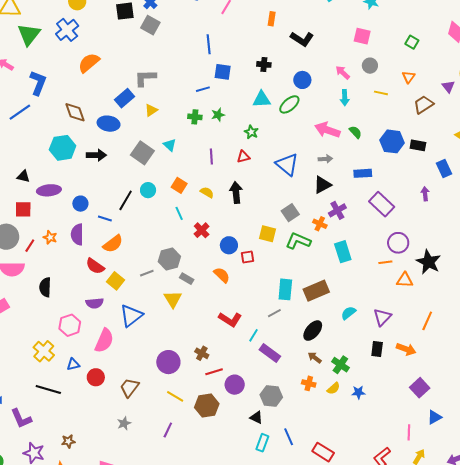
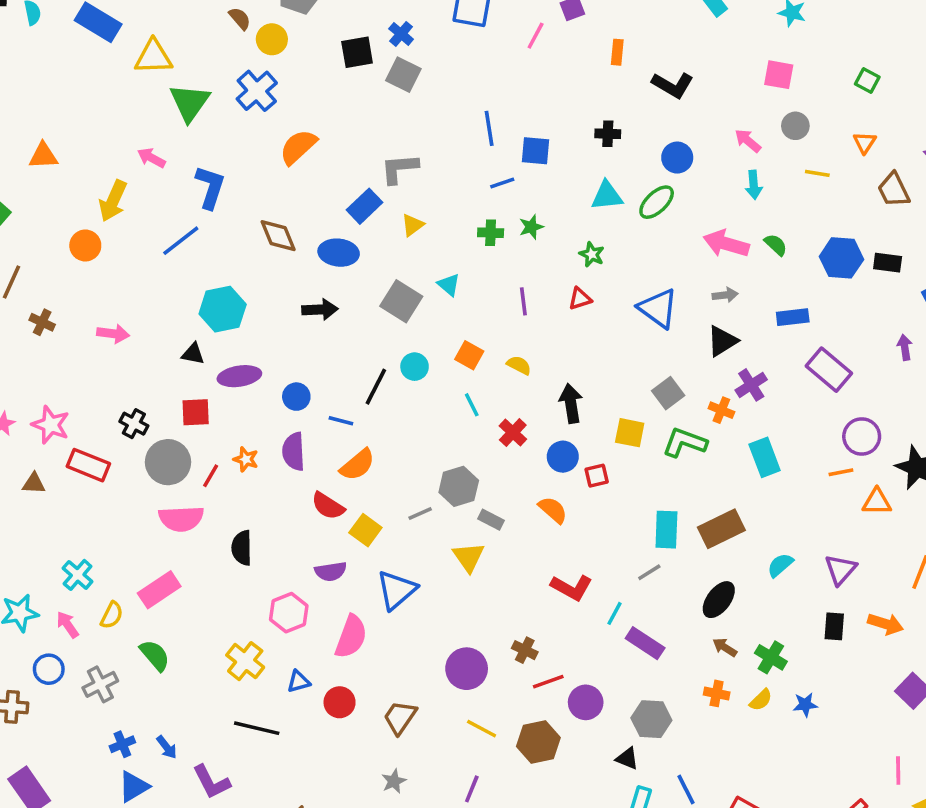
blue line: (209, 44) -> (489, 128), moved
brown trapezoid: (423, 105) -> (894, 190), turned -80
cyan hexagon: (63, 148) -> (223, 309), moved
black arrow: (236, 193) -> (571, 403), moved

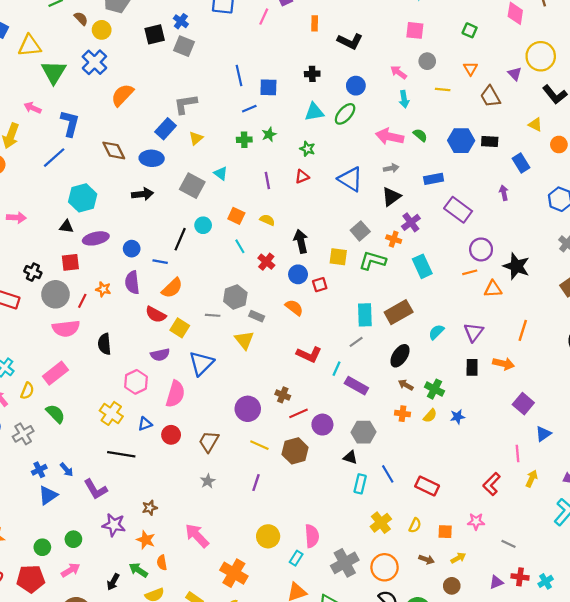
gray line: (420, 513) -> (213, 315), turned 32

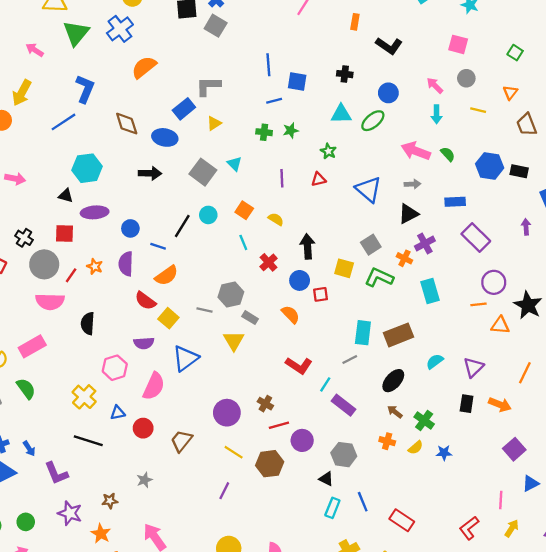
pink arrow: (32, 108) -> (35, 50), moved
gray star: (208, 481) -> (144, 480), moved

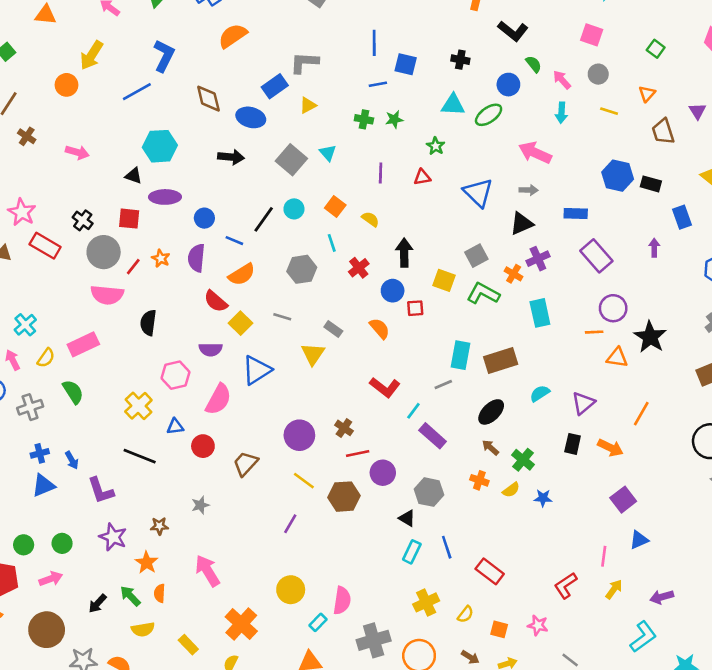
green semicircle: (448, 154) -> (534, 64), moved
gray hexagon: (231, 295) -> (302, 269), moved

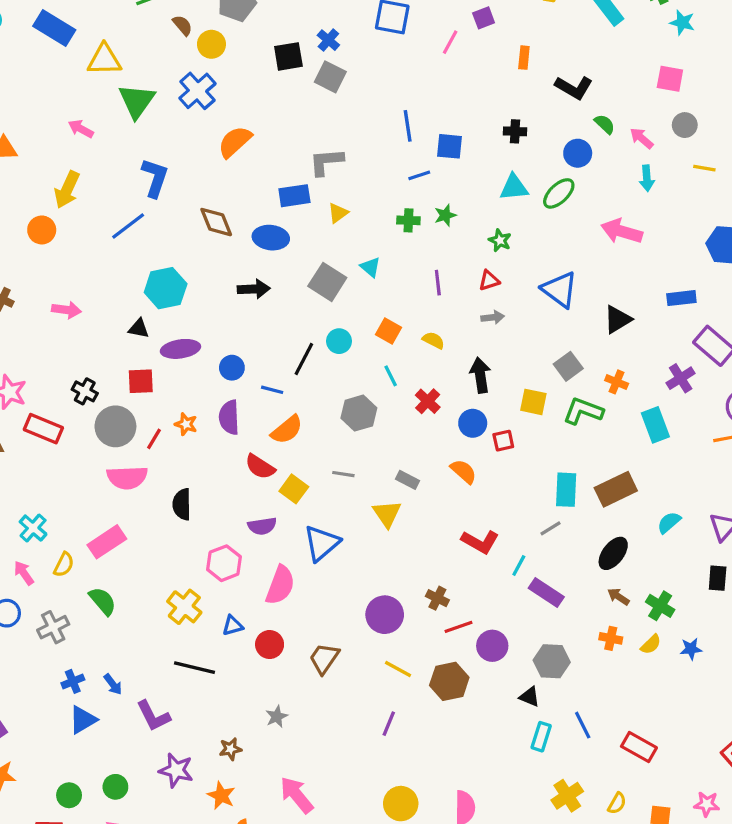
blue rectangle: (275, 86) -> (294, 196), turned 35
gray arrow: (529, 190) -> (493, 317), moved
purple cross: (538, 259) -> (681, 378), moved

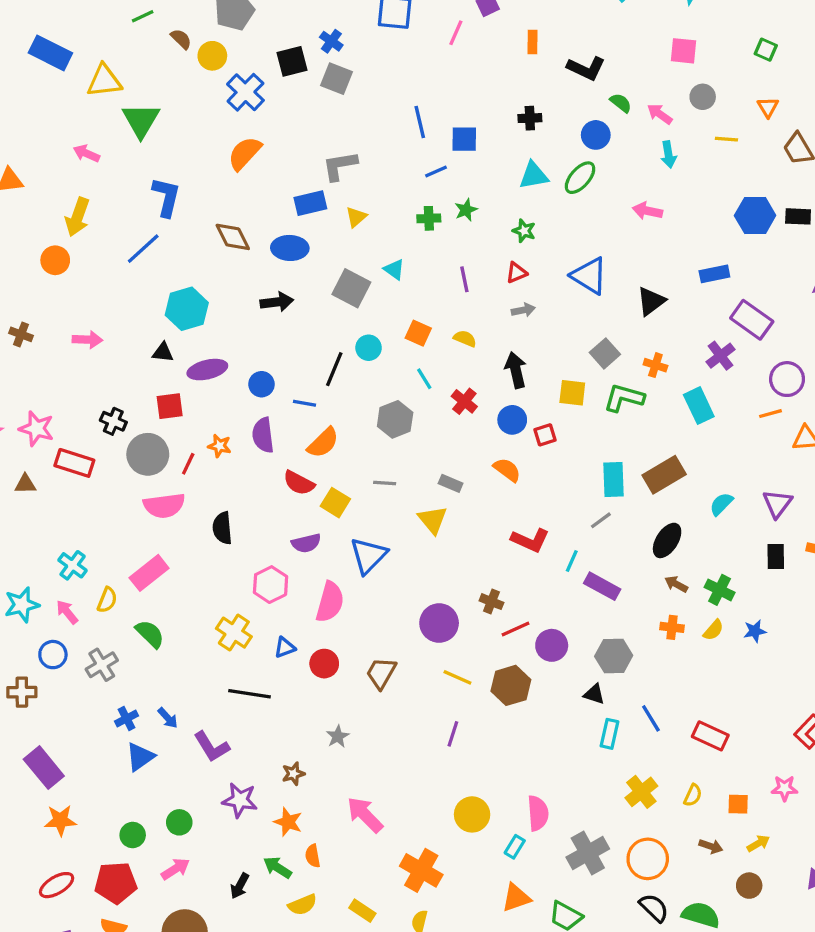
blue cross: (197, 91) -> (245, 92), moved
pink arrow: (622, 231) -> (647, 211), size x0.7

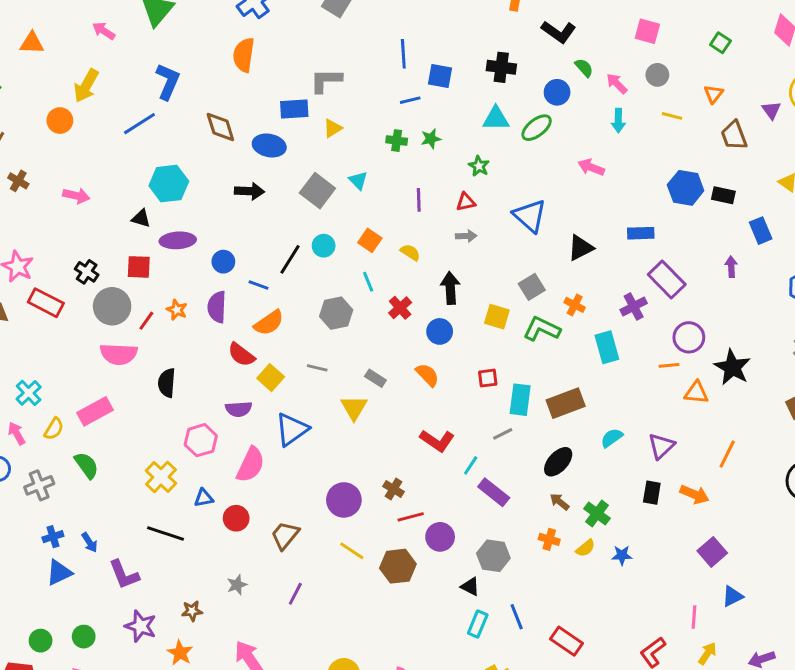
black cross: (530, 118) -> (501, 67), size x1.4
orange semicircle: (245, 153) -> (244, 55), turned -44
red square: (545, 435) -> (488, 378), moved
purple line: (453, 734) -> (295, 594), moved

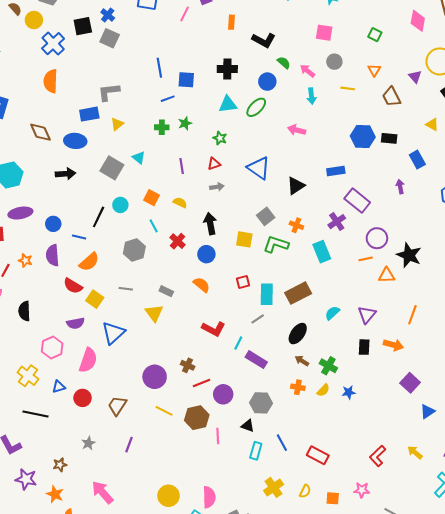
pink line: (694, 617) -> (218, 436), moved
yellow arrow: (707, 653) -> (415, 452), turned -77

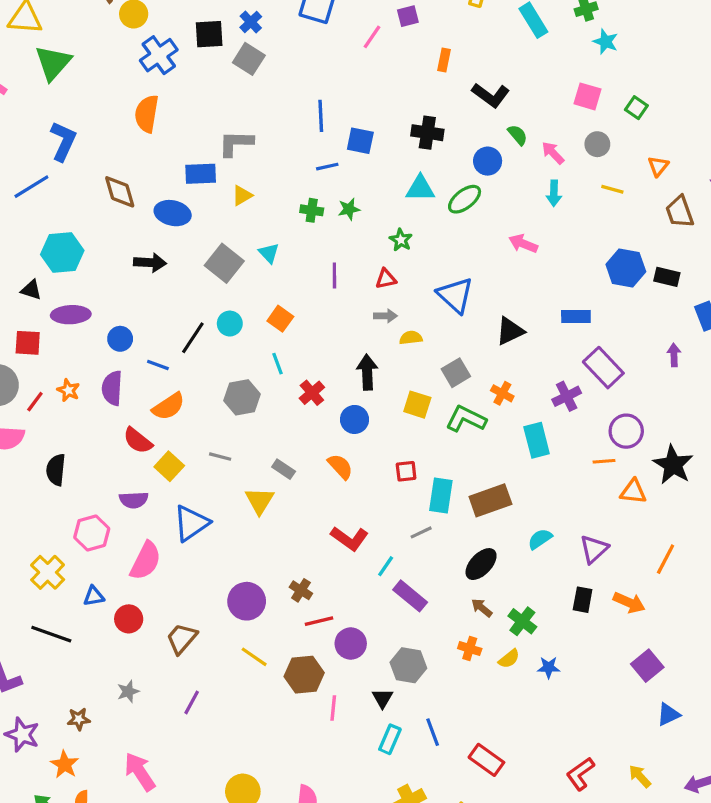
green square: (375, 35) -> (636, 108), moved
yellow semicircle: (180, 203) -> (411, 338), moved, turned -40
black triangle: (248, 426) -> (383, 698), turned 32

